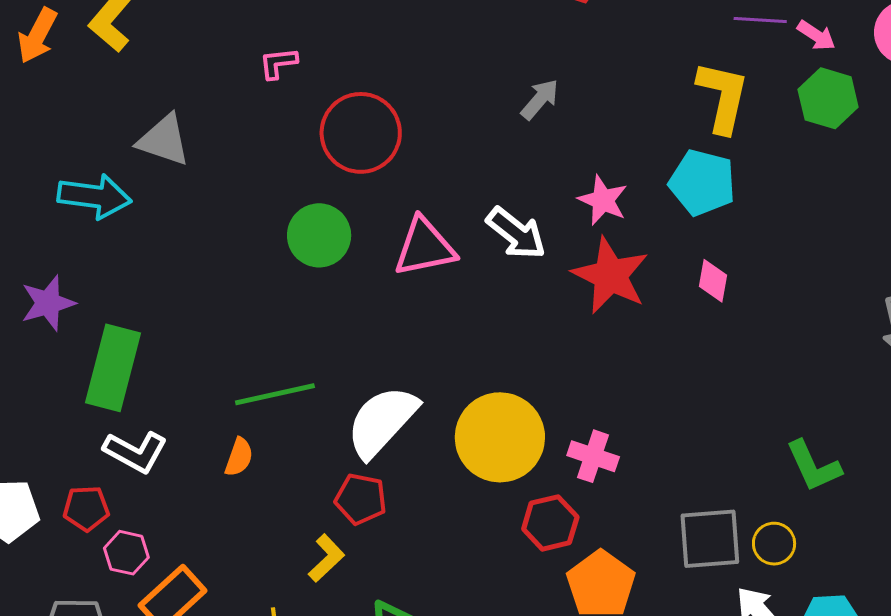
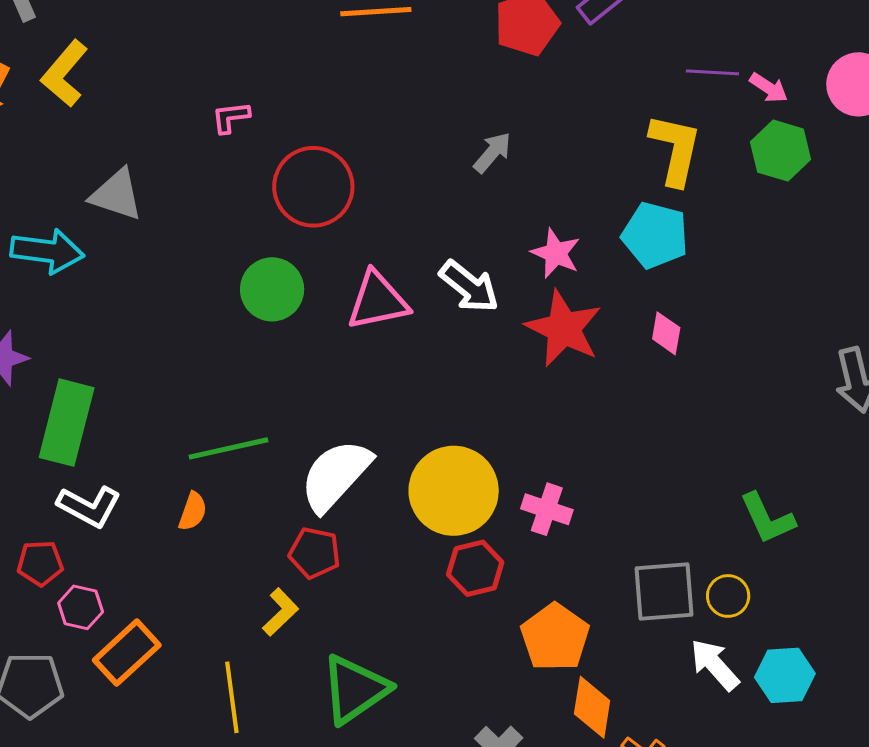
red hexagon: (550, 523) -> (475, 568), moved

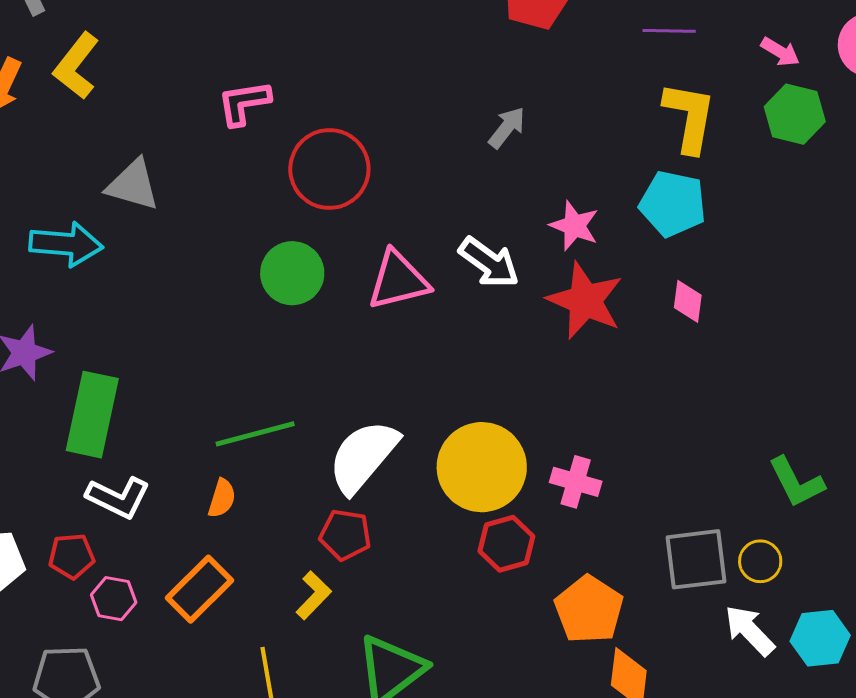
purple line: (712, 72) -> (669, 31), moved
pink L-shape: (231, 117) -> (244, 103), size x1.4
orange rectangle: (127, 653) -> (199, 589), moved

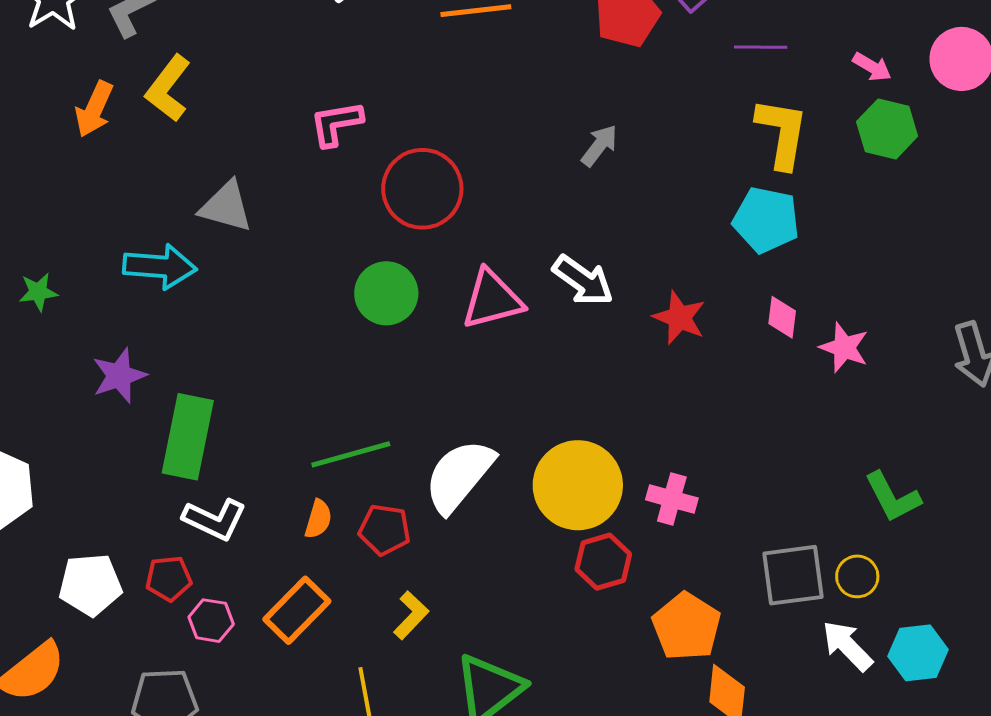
pink star: (574, 226) -> (844, 348), moved
red star: (585, 301) -> (679, 318), size x0.7
red pentagon: (345, 535) -> (385, 530), moved

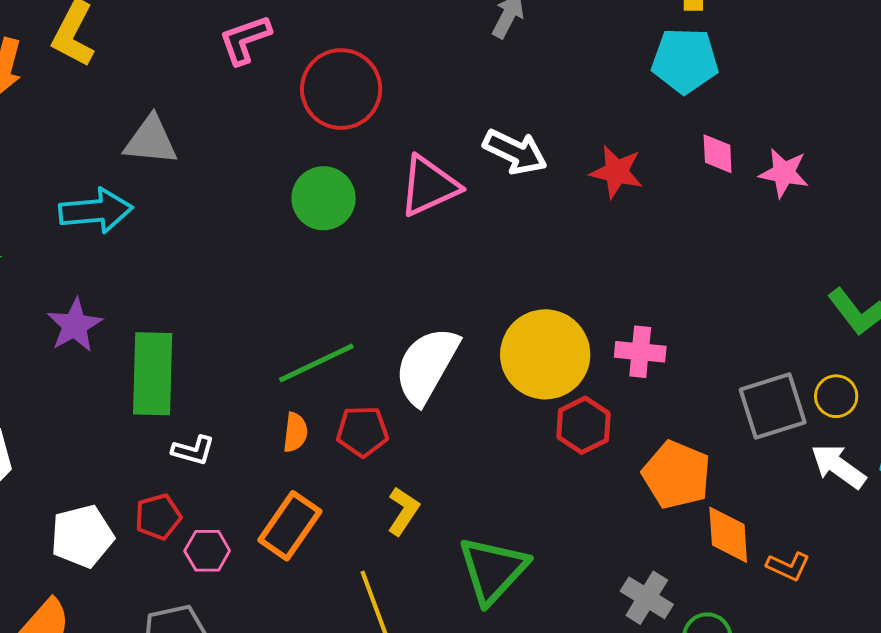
white L-shape: (215, 519) -> (193, 450), size x0.7

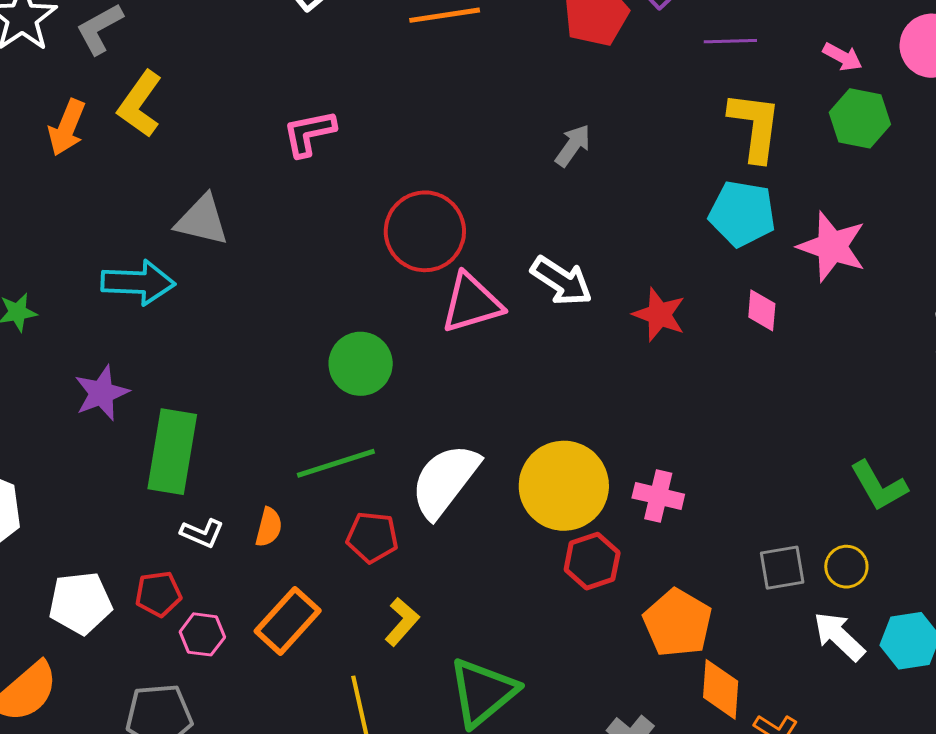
red circle: (341, 89) -> (425, 231), moved
pink star: (784, 173) -> (832, 247), moved, size x1.4
green circle: (324, 198) -> (361, 364), moved
gray square: (773, 406) -> (782, 568), size x0.7
orange semicircle: (295, 432) -> (269, 527), moved

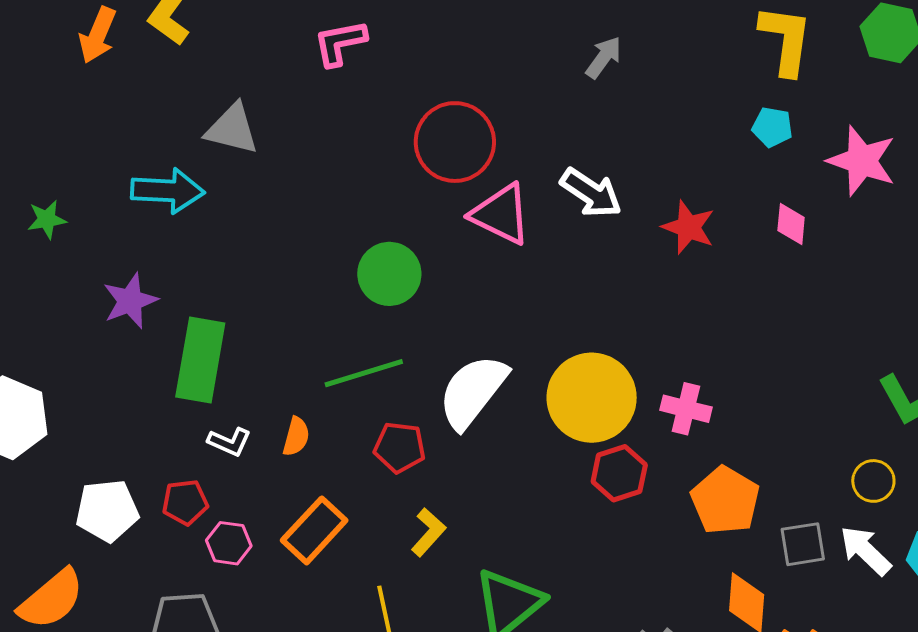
cyan pentagon: (742, 214) -> (772, 127), size x0.6
pink triangle: (472, 303) -> (501, 214), turned 42
gray square: (782, 568) -> (803, 544), moved
orange pentagon: (678, 623) -> (725, 500), moved

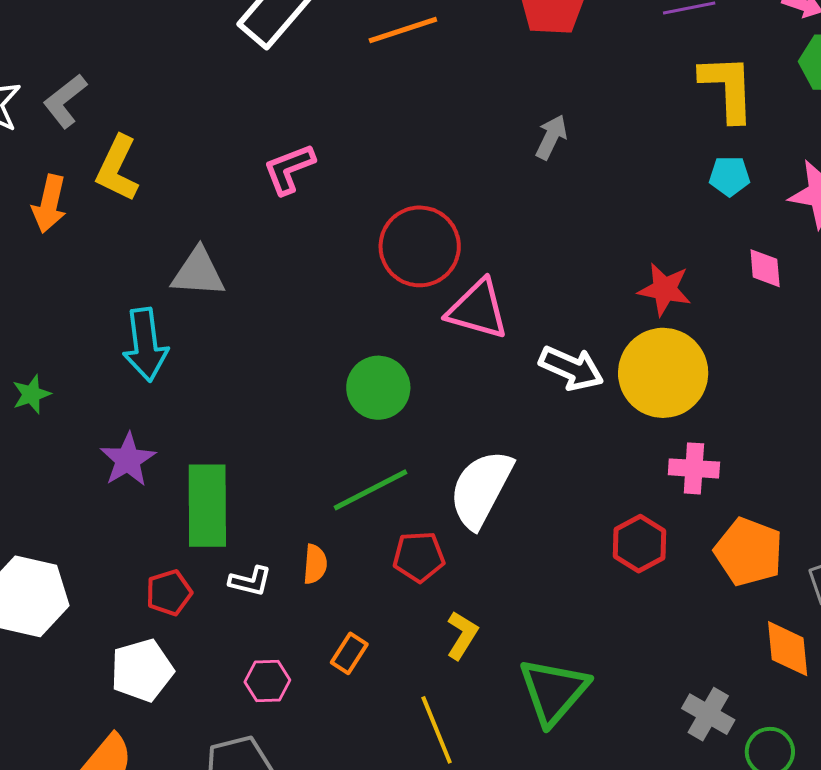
cyan arrow: (168, 191) -> (145, 345), turned 90
white arrow: (591, 193) -> (571, 368), moved
yellow circle: (592, 398) -> (663, 373), moved
red pentagon: (185, 502) -> (169, 593), moved
orange rectangle: (314, 530) -> (349, 653), size x0.6

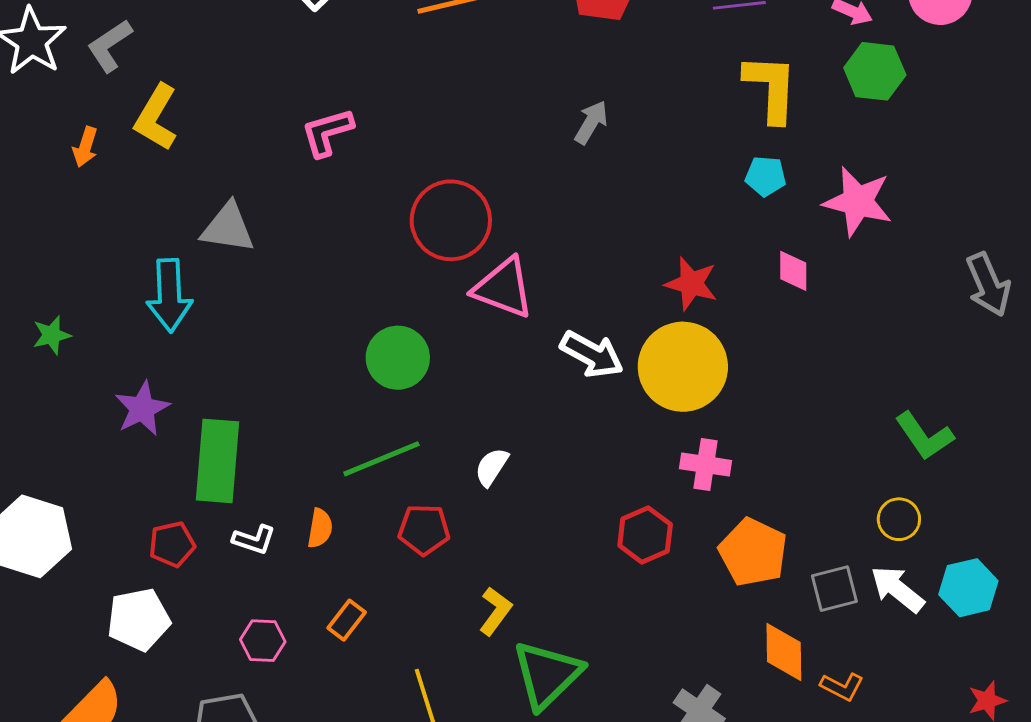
orange arrow: (49, 204) -> (85, 147), size x0.7
white semicircle: (481, 489) -> (492, 467), size x0.5
yellow L-shape: (462, 635) -> (496, 611), moved

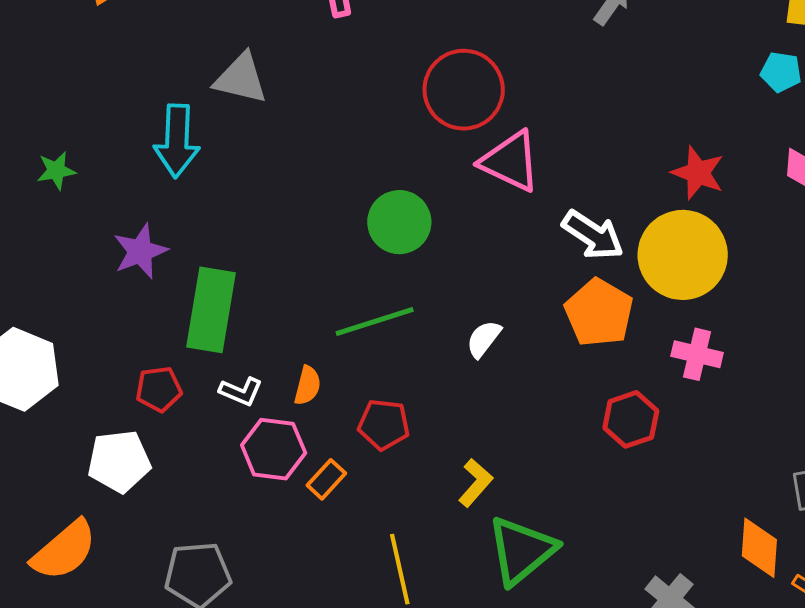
red pentagon: (424, 530) -> (384, 424), moved
orange pentagon: (753, 552) -> (599, 313), moved
pink hexagon: (263, 641) -> (274, 449), moved, size x1.4

